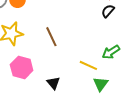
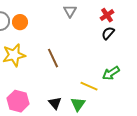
pink hexagon: (22, 68) -> (18, 101), moved
green triangle: (101, 84) -> (78, 104), moved

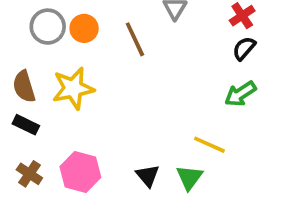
brown line: (53, 58) -> (135, 39), moved
green arrow: (111, 73) -> (240, 94), moved

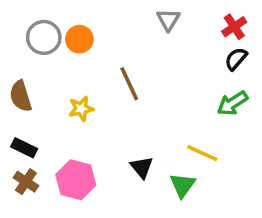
brown line: (135, 39) -> (129, 84), moved
yellow star: (73, 88) -> (81, 109), moved, size x0.6
black rectangle: (26, 125) -> (24, 148), moved
black triangle: (148, 176) -> (142, 167), moved

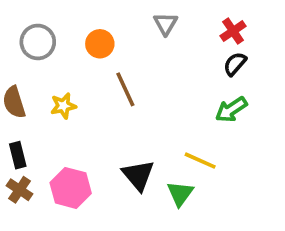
orange circle: (79, 39) -> (100, 44), moved
yellow star: (81, 109) -> (63, 106), moved
black rectangle: (24, 148) -> (18, 155), turned 50
black triangle: (142, 167) -> (138, 175), size x1.4

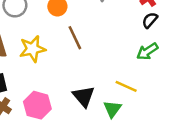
yellow star: (63, 106) -> (32, 49), size x1.5

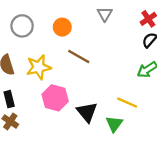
brown line: (75, 38) -> (79, 57), turned -35
pink hexagon: (37, 105) -> (55, 98), moved

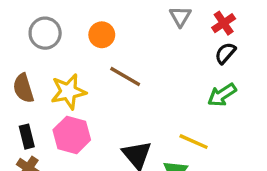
gray triangle: (105, 14) -> (180, 16), moved
pink hexagon: (55, 98) -> (72, 135), moved

